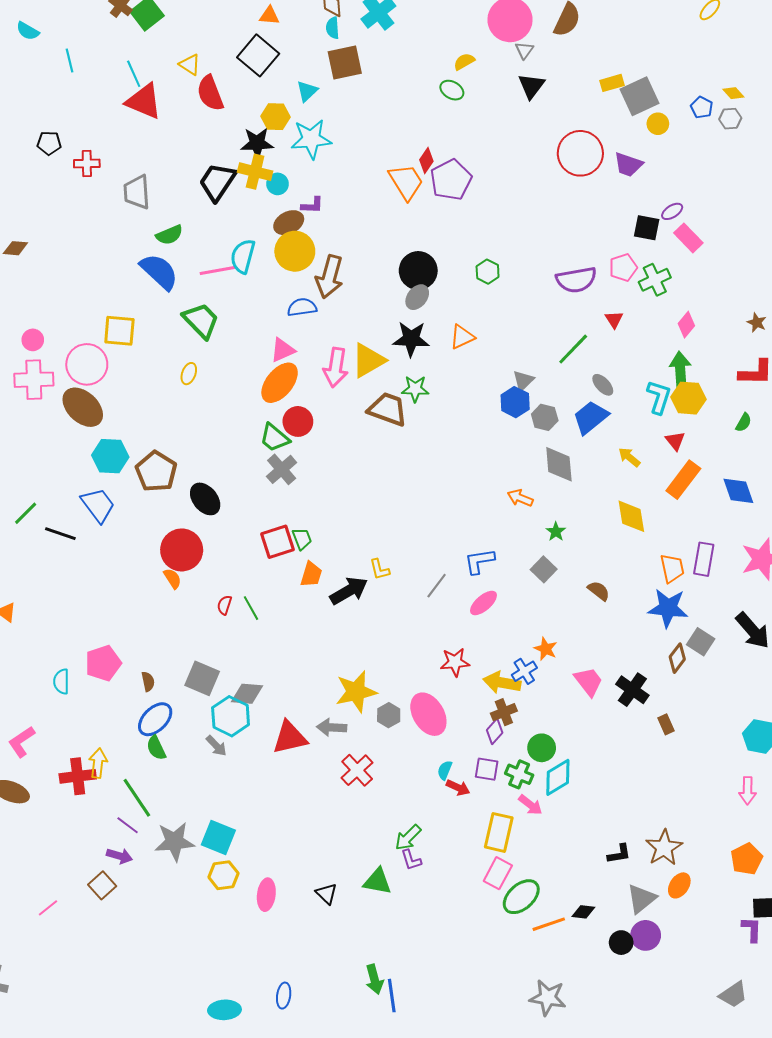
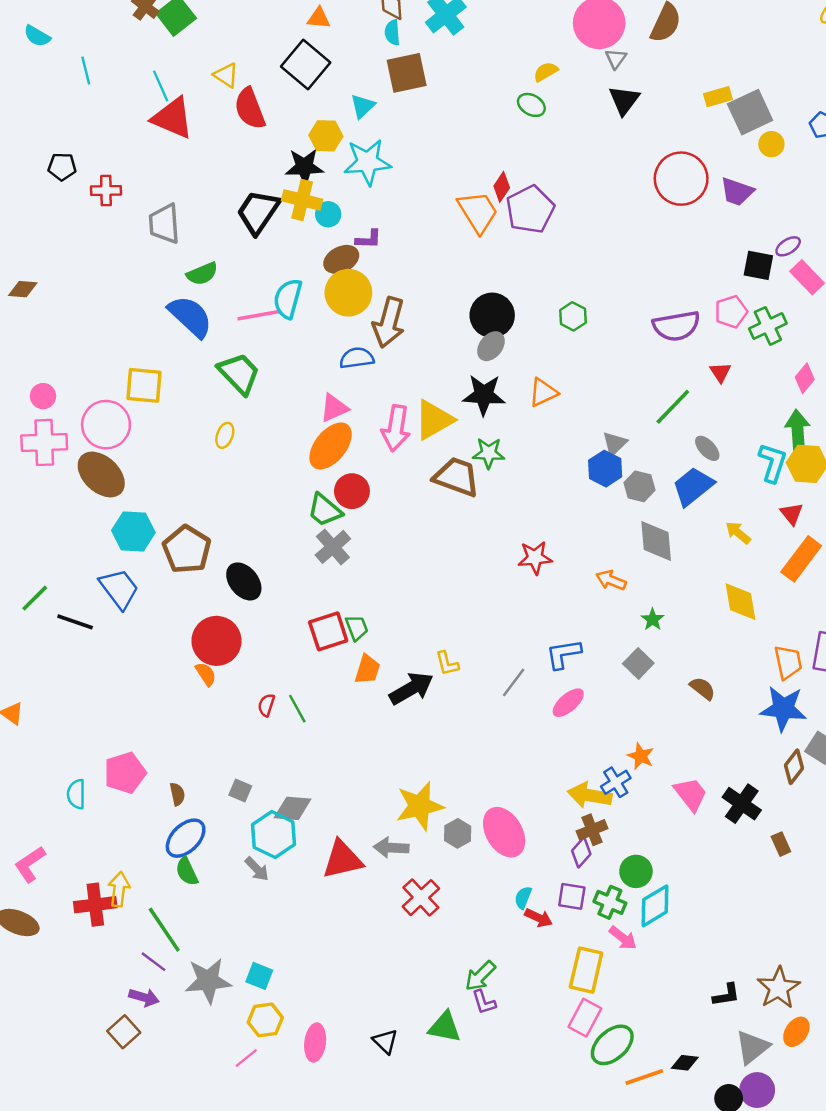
red star: (455, 662) -> (535, 558), moved
gray square: (202, 678) -> (240, 791), size x0.6
cyan square: (218, 838) -> (259, 976), size x0.7
pink line: (48, 908) -> (246, 1058), moved

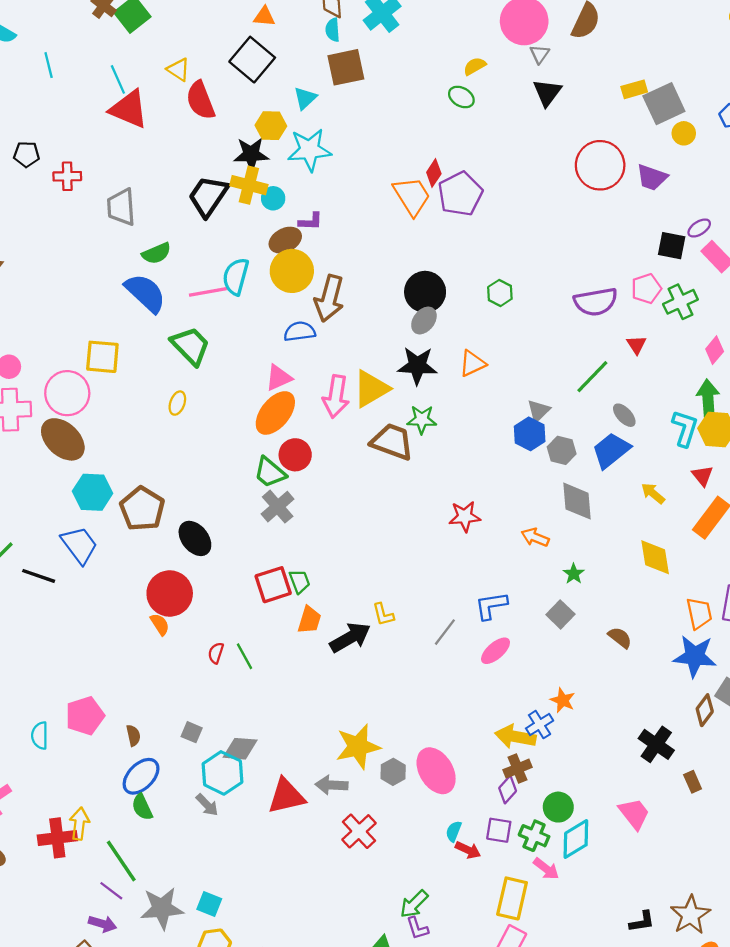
pink trapezoid: (691, 794) -> (634, 814), moved

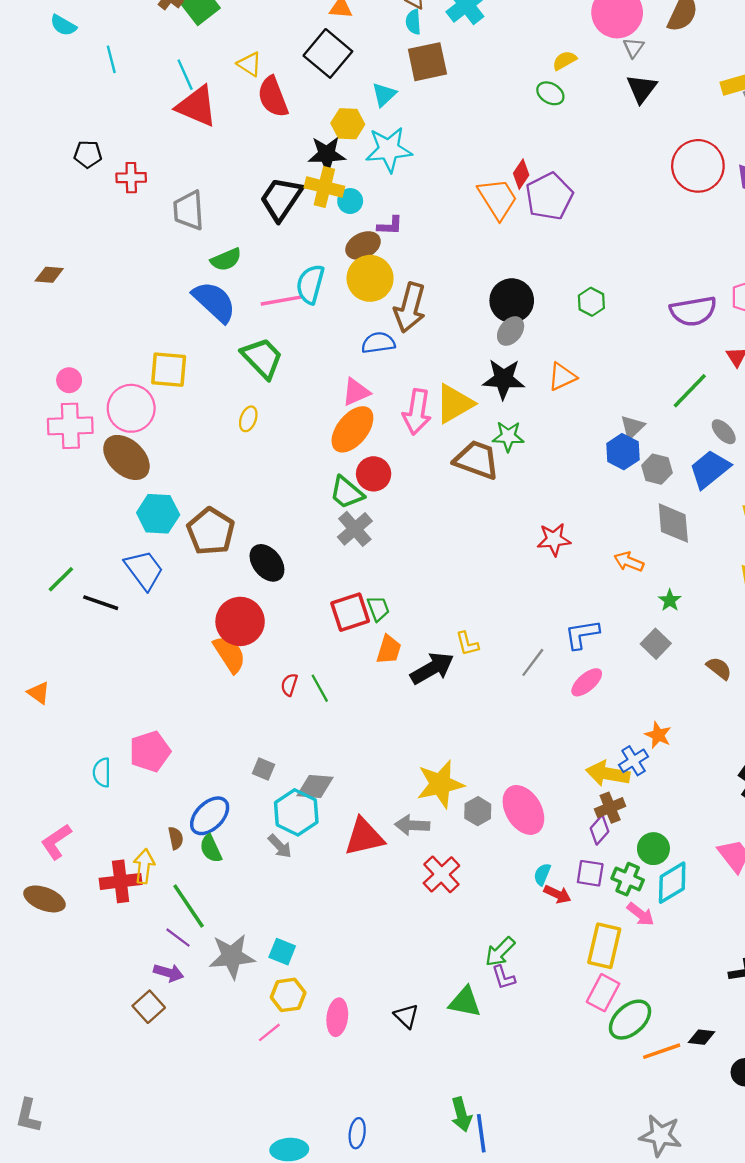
orange semicircle: (160, 624) -> (230, 654), size x1.6
brown semicircle: (133, 736) -> (176, 838), moved

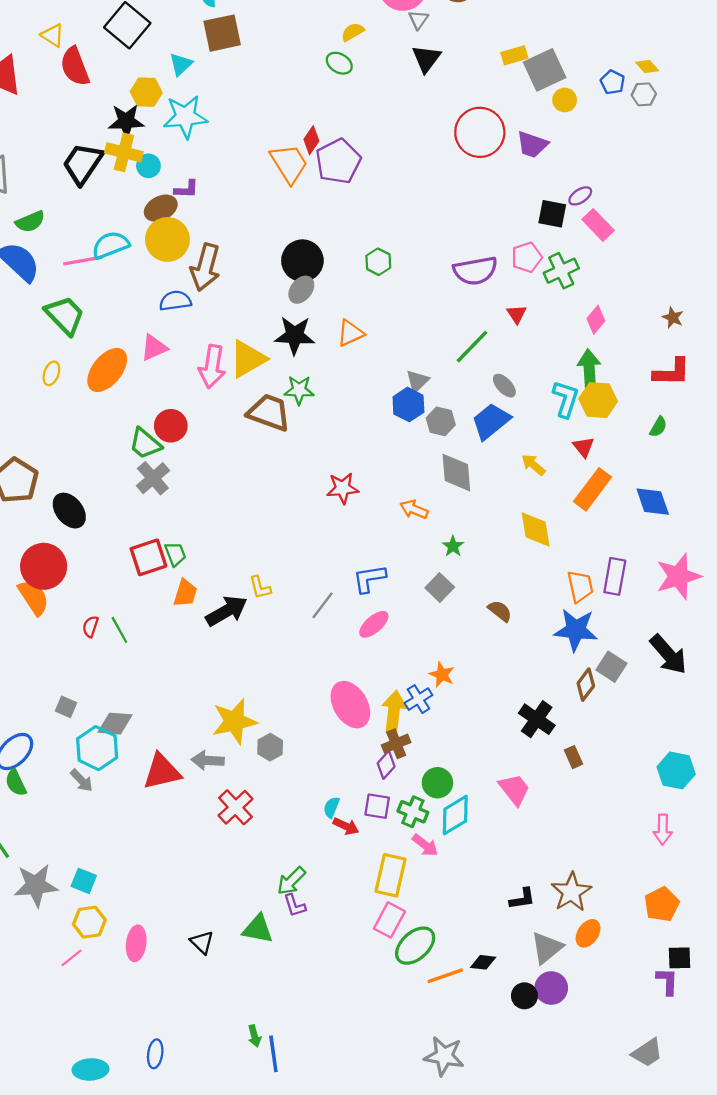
cyan semicircle: (310, 284) -> (111, 245), turned 54
orange ellipse: (352, 429) -> (107, 370), moved
yellow arrow: (608, 774) -> (394, 711), turned 87
pink ellipse: (523, 810) -> (350, 705), moved
green arrow: (461, 1114) -> (254, 1036), size x0.7

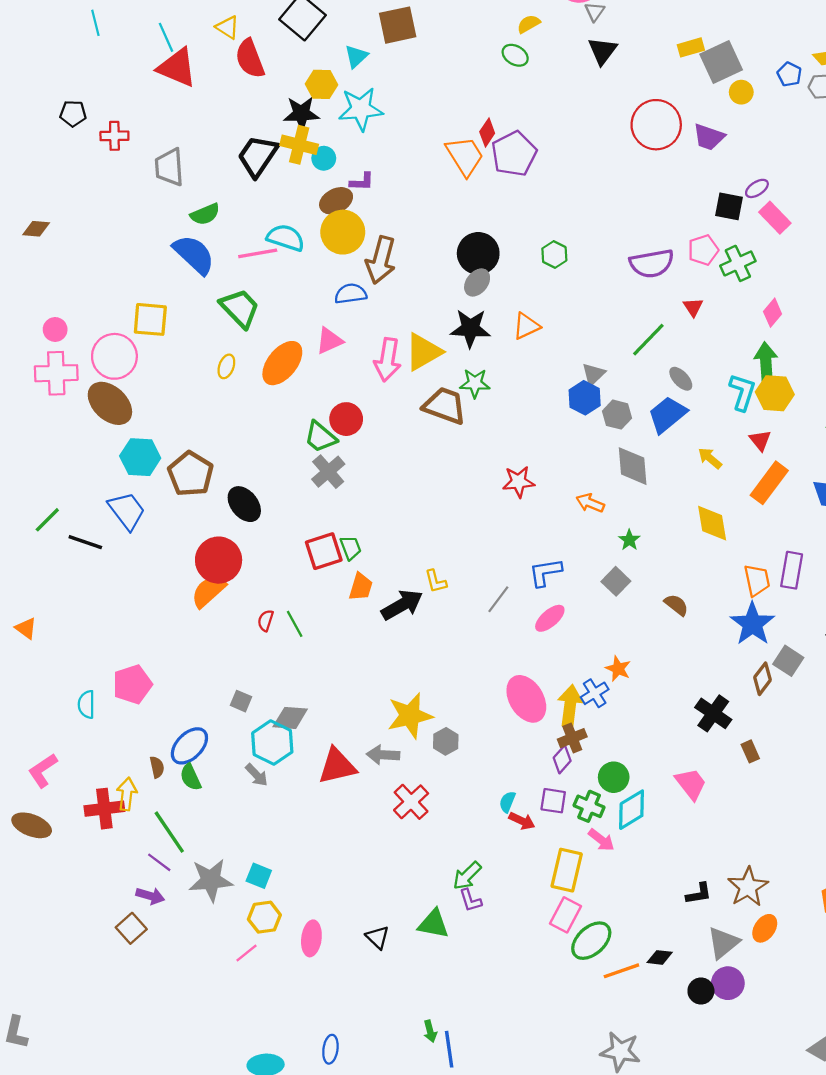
cyan semicircle: (111, 245) -> (286, 238), turned 39
orange semicircle: (34, 598) -> (208, 591), turned -99
blue star: (576, 630) -> (752, 624), turned 30

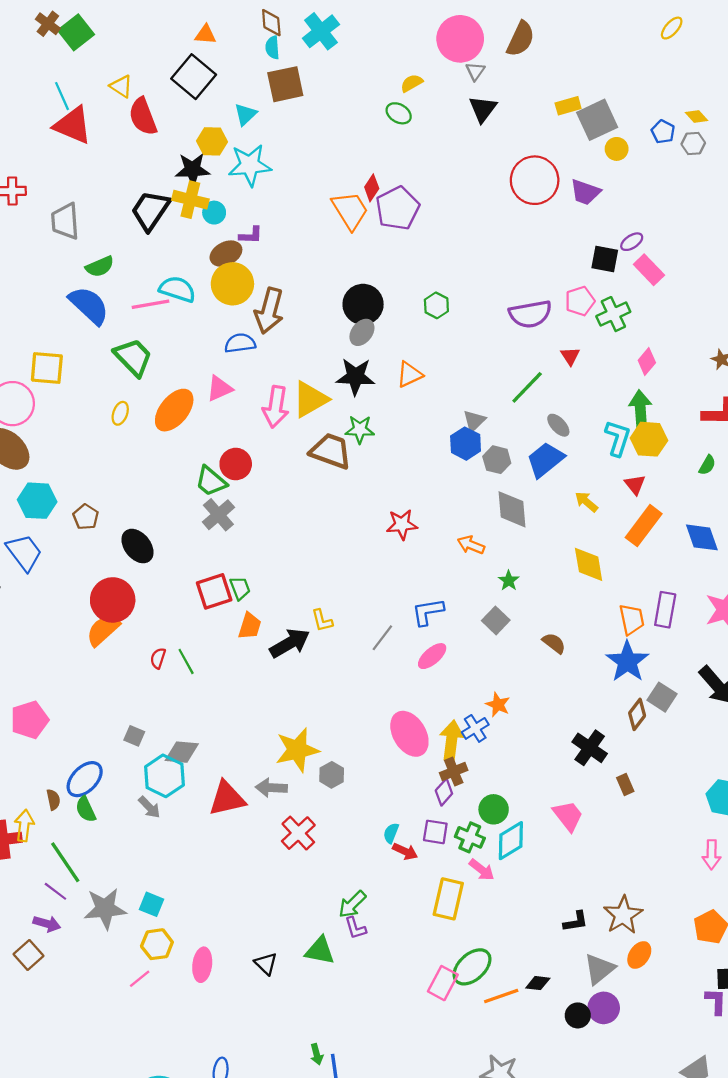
brown pentagon: (191, 474) -> (86, 517), size x0.6
pink rectangle: (566, 915) -> (443, 983), moved

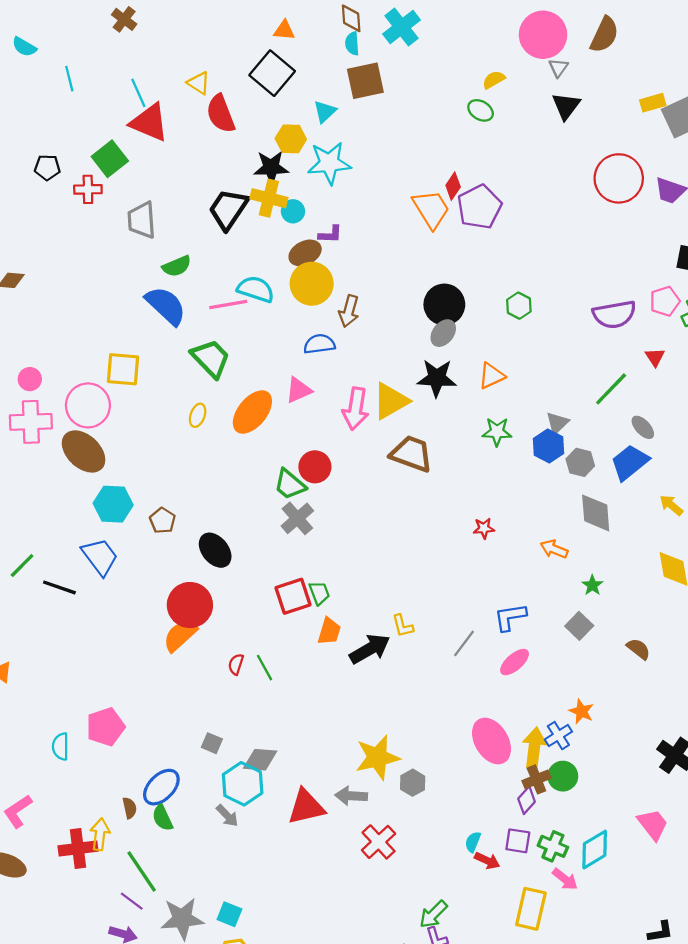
green square: (76, 32) -> (110, 159), moved
brown arrow: (269, 311) -> (349, 311), size x0.7
green star: (360, 429) -> (497, 432), moved
red star: (402, 524) -> (484, 528), size x0.7
green circle: (494, 809) -> (563, 776), moved

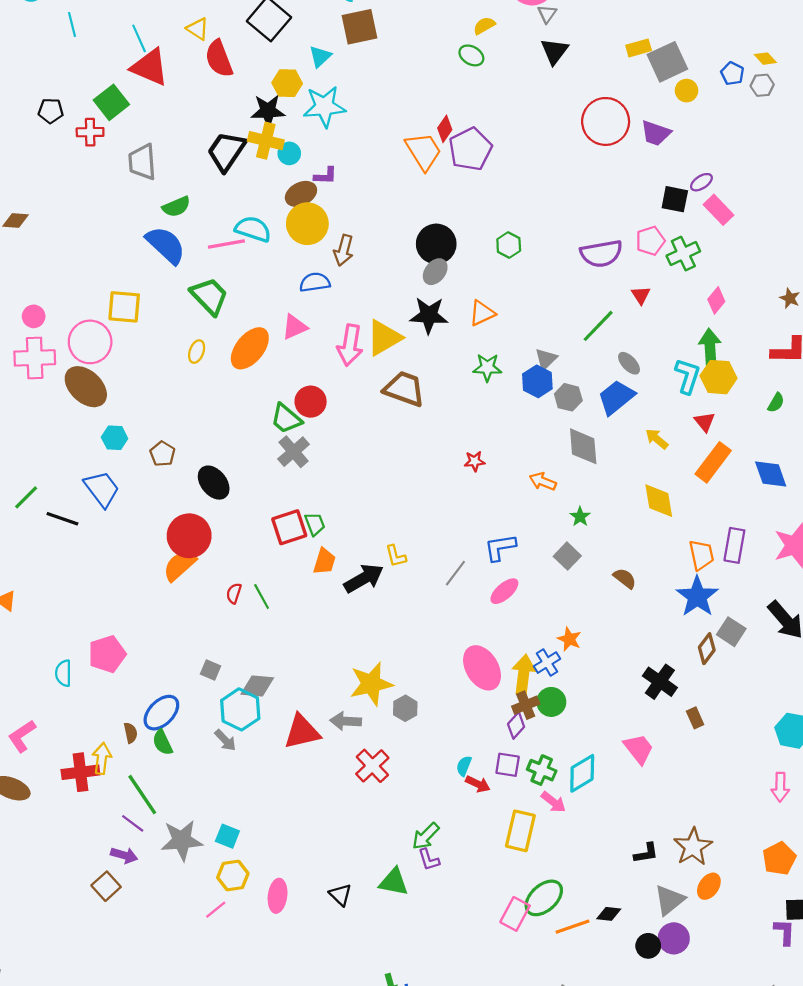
cyan hexagon: (113, 504) -> (115, 438), size x0.7

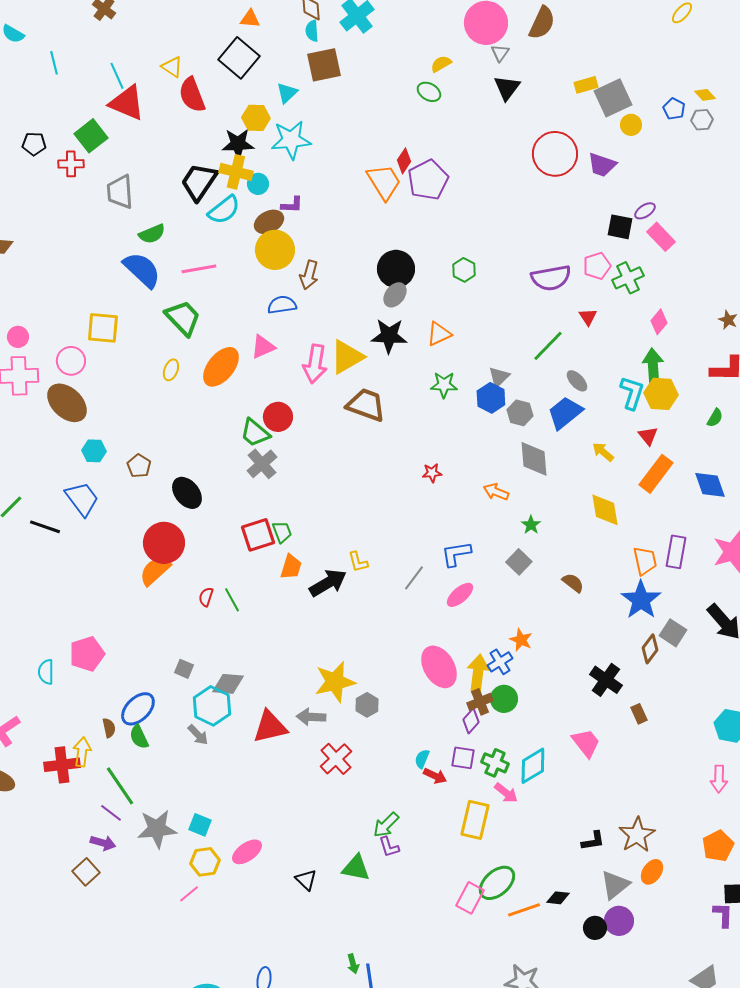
cyan semicircle: (253, 229) -> (224, 210), moved, turned 124
pink circle: (90, 342) -> (71, 361), size x0.7
pink ellipse: (278, 896) -> (247, 852), moved, turned 48

